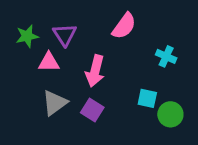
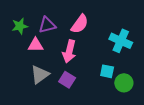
pink semicircle: (124, 26) -> (80, 24), moved
purple triangle: (65, 35) -> (47, 25), turned 48
cyan cross: (166, 56) -> (121, 41), size x1.5

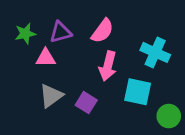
pink arrow: (69, 51) -> (108, 66), moved
cyan square: (107, 71) -> (138, 92), size x1.5
green circle: (124, 83) -> (169, 116), moved

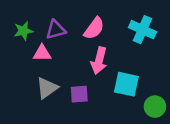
cyan cross: (155, 52) -> (143, 30), moved
purple square: (86, 103) -> (79, 94), turned -36

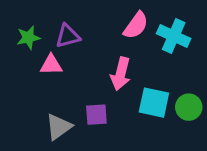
pink semicircle: (94, 28) -> (136, 25), moved
gray triangle: (47, 88) -> (59, 127), moved
green circle: (155, 107) -> (189, 107), moved

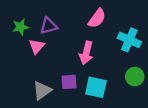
cyan cross: (174, 36) -> (129, 40), moved
pink triangle: (51, 65) -> (37, 46), turned -49
cyan square: (154, 103) -> (96, 87), moved

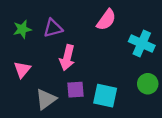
pink triangle: (37, 46) -> (22, 70), moved
pink arrow: (86, 53) -> (67, 58), moved

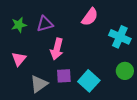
cyan square: (105, 96) -> (89, 81), turned 30

